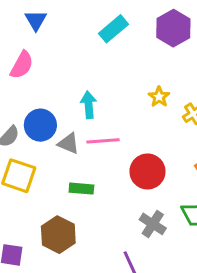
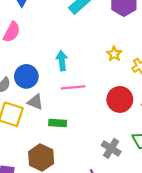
gray triangle: (69, 143) -> (35, 102), moved
red circle: (147, 171) -> (120, 99), moved

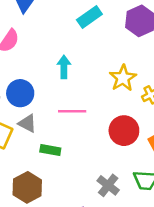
yellow star: (114, 54) -> (123, 78), size x1.5
cyan arrow: (62, 61) -> (64, 67), moved

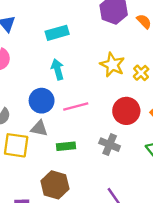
cyan rectangle: (89, 17) -> (57, 33), moved, turned 35
blue circle: (20, 93) -> (42, 101), moved
gray cross: (108, 185) -> (110, 145), moved

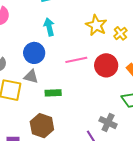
pink line: (76, 107) -> (76, 60), moved
gray cross: (110, 145) -> (108, 123), moved

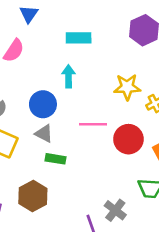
yellow star: (96, 25) -> (127, 87), turned 30
gray triangle: (31, 76) -> (44, 134), moved

